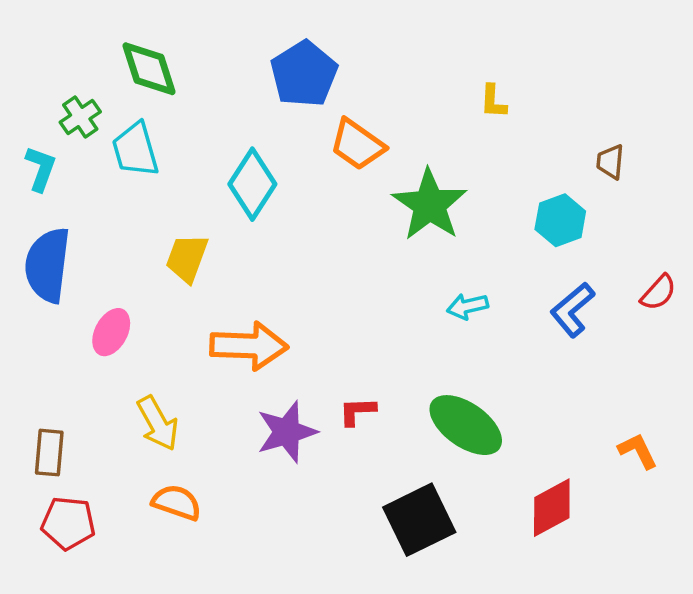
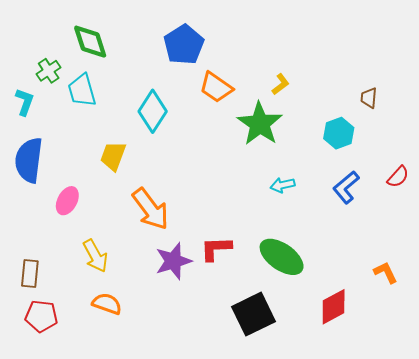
yellow L-shape: (493, 102) -> (281, 84), moved, turned -130
orange arrow: (249, 346) -> (151, 209), turned 51
red L-shape: (357, 411) -> (216, 249), size x1.4

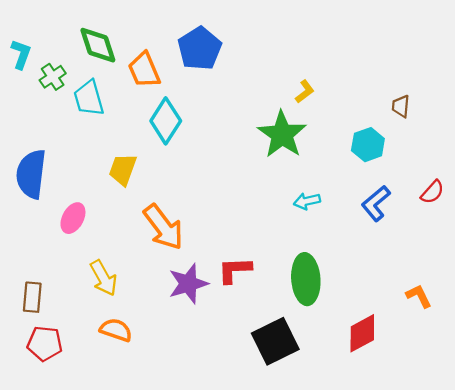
orange trapezoid: (216, 87) -> (144, 70), moved, turned 32
cyan L-shape: (25, 102) -> (21, 54), moved
green ellipse: (282, 257) -> (306, 279), turned 51

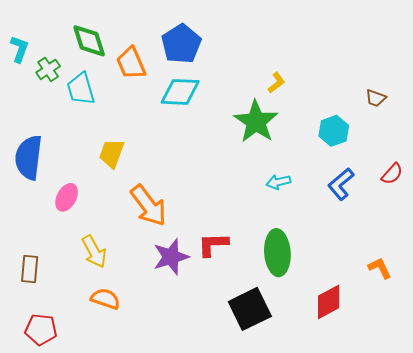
brown trapezoid: (401, 106) -> (376, 98), moved, turned -75
cyan diamond: (166, 121) -> (180, 92), moved, turned 60
red pentagon: (45, 344) -> (41, 329), moved

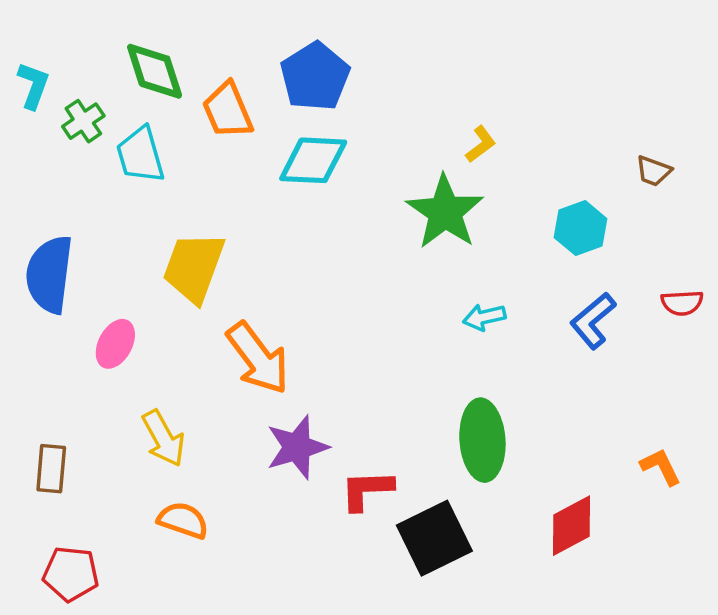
yellow trapezoid: (112, 153) -> (194, 267), size x1.4
red semicircle: (392, 174) -> (682, 303), turned 45
red L-shape: (213, 244) -> (367, 490), moved

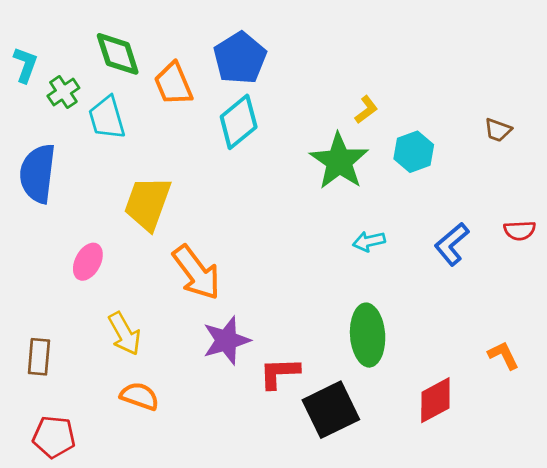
cyan diamond: (313, 160) -> (239, 122), turned -42
cyan hexagon: (580, 228) -> (414, 152), moved
blue semicircle: (49, 274) -> (38, 173), moved

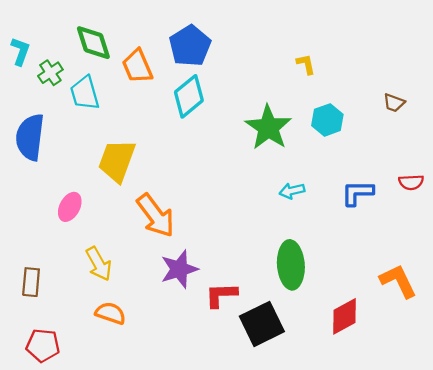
yellow L-shape: (366, 110) -> (306, 64), moved, turned -65
blue L-shape: (452, 244) -> (357, 193), turned 40
orange L-shape: (503, 355) -> (398, 281), size x1.5

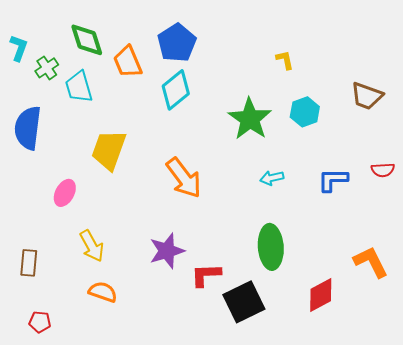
brown trapezoid: (394, 103) -> (367, 96), size x1.6
orange arrow: (156, 215) -> (184, 178), moved
red pentagon: (43, 345) -> (40, 322), size x0.7

